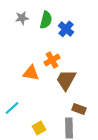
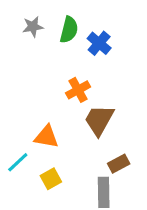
orange triangle: (31, 73) -> (46, 137), moved
brown rectangle: (79, 109) -> (119, 164), turned -48
yellow square: (39, 128) -> (51, 179), moved

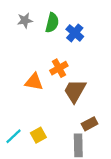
orange triangle: (46, 137) -> (34, 82), moved
cyan line: (18, 162) -> (13, 136), moved

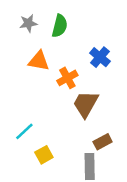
blue cross: (75, 33) -> (100, 57), moved
orange triangle: (34, 82) -> (39, 61), moved
cyan line: (13, 136) -> (24, 131), moved

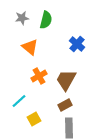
orange triangle: (39, 61) -> (30, 47), turned 30
orange cross: (67, 78) -> (39, 76), moved
brown rectangle: (103, 142) -> (65, 105), moved

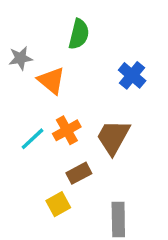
gray star: (22, 18) -> (21, 58), moved
cyan line: (19, 101) -> (33, 139), moved
brown rectangle: (65, 105) -> (79, 173), moved

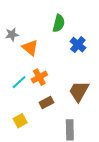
green semicircle: (79, 34) -> (59, 23), moved
brown trapezoid: (113, 137) -> (79, 91), moved
yellow square: (58, 204) -> (20, 121), moved

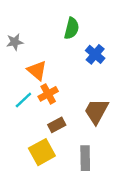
orange triangle: (30, 48) -> (37, 70), moved
yellow square: (20, 121) -> (42, 152), moved, size x1.5

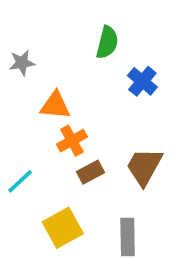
orange triangle: (37, 70) -> (55, 105), turned -35
cyan line: (23, 100) -> (20, 181), moved
brown rectangle: (57, 125) -> (90, 172), moved

